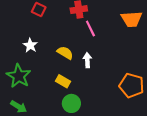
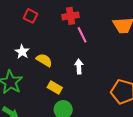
yellow semicircle: (65, 53) -> (44, 60), moved

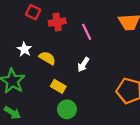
red cross: (71, 16) -> (57, 22), moved
white arrow: (79, 66) -> (83, 65), turned -144

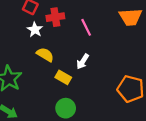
white star: (24, 49) -> (35, 30), moved
yellow rectangle: (58, 86) -> (63, 77), moved

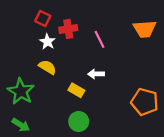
yellow semicircle: (45, 55) -> (47, 67), moved
white arrow: (83, 61) -> (96, 74), turned 56

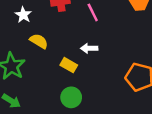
white star: (47, 42) -> (23, 15), moved

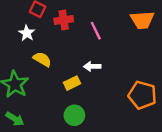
yellow rectangle: (69, 65) -> (72, 83), turned -56

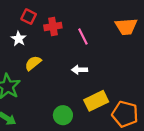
yellow semicircle: (42, 59) -> (33, 63), turned -70
yellow rectangle: (72, 83) -> (96, 101), moved, size x1.5
orange pentagon: (142, 95) -> (125, 114), moved

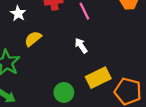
white arrow: (80, 70) -> (81, 46), turned 56

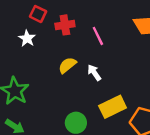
yellow semicircle: (33, 39) -> (67, 65), moved

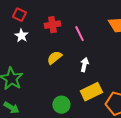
red square: (38, 14) -> (19, 15), moved
white arrow: (94, 73) -> (84, 65), moved, turned 48

